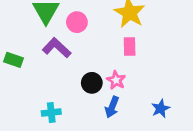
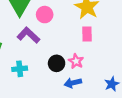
blue arrow: (112, 107) -> (73, 83), turned 56
cyan cross: (51, 113) -> (20, 69), moved

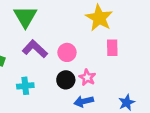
pink circle: (45, 15) -> (67, 52), moved
pink rectangle: (87, 34) -> (112, 48), moved

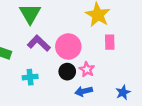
pink circle: (67, 52) -> (68, 46), size x1.5

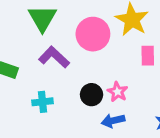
pink circle: (68, 46) -> (93, 34), moved

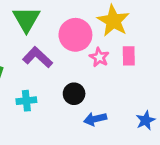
pink star: (117, 92) -> (99, 57), moved

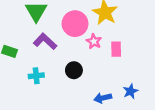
pink rectangle: (129, 56) -> (116, 49), moved
blue arrow: (95, 119) -> (103, 98), moved

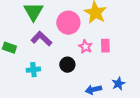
pink star: (94, 41) -> (85, 47), moved

